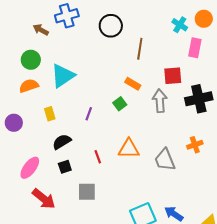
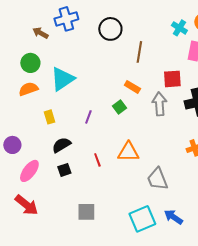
purple circle: (14, 123) -> (12, 145), moved
gray trapezoid: (165, 160) -> (157, 179), moved
gray square: (87, 192) -> (86, 212), moved
red arrow: (44, 199) -> (26, 205), moved

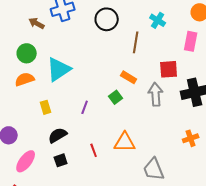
cyan cross: (179, 28) -> (158, 20), moved

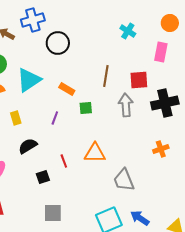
black circle: (107, 19) -> (58, 43), moved
brown line: (136, 42) -> (106, 76), moved
orange rectangle: (129, 77) -> (67, 89), moved
green square: (116, 97) -> (86, 108), turned 32
black square: (61, 160) -> (43, 177), moved

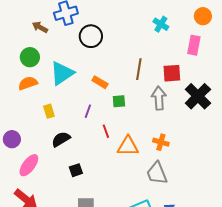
black cross: (165, 103) -> (198, 96), turned -32
orange cross: (161, 149) -> (161, 142), moved, turned 35
red line: (64, 161) -> (106, 131), moved

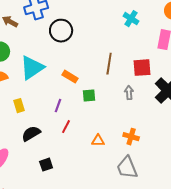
gray arrow: (159, 98) -> (129, 93), size x0.6
red line: (106, 131) -> (66, 127), moved, turned 48
orange triangle: (128, 146) -> (98, 141), size x0.6

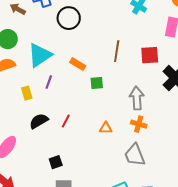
gray arrow: (129, 93) -> (137, 98), moved, size x1.6
purple line: (58, 106) -> (49, 82), moved
red line: (66, 127) -> (66, 121), moved
black square: (46, 165) -> (56, 162), moved

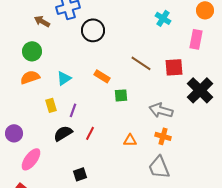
brown line: (117, 51) -> (141, 63), turned -65
cyan triangle: (40, 55) -> (64, 78), moved, size x0.6
purple line: (49, 82) -> (73, 110), moved
gray arrow: (137, 98) -> (161, 110), turned -70

